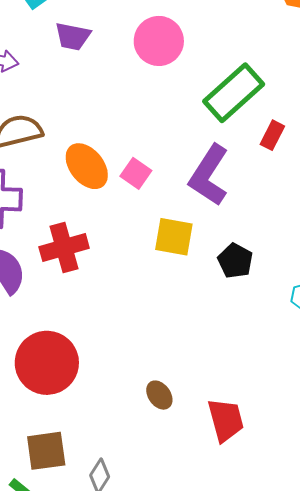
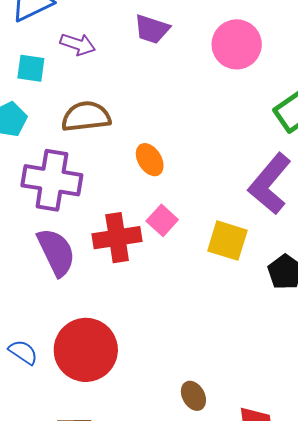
orange ellipse: (87, 166) -> (150, 160), size x0.7
pink square: (136, 173) -> (162, 220), moved

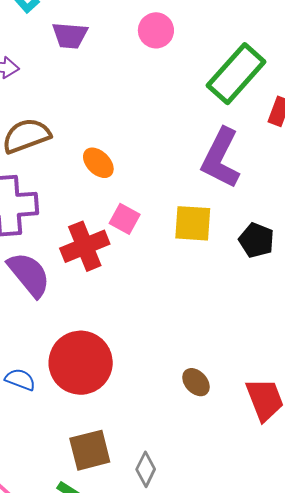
pink circle: (237, 44) -> (156, 30), size x0.7

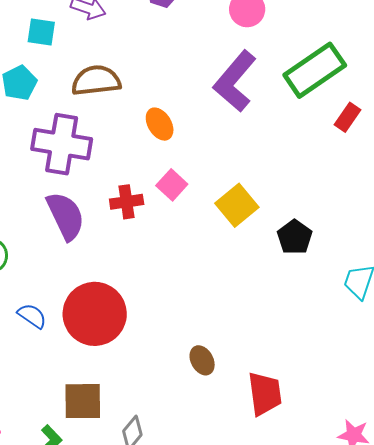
purple L-shape: (221, 158) -> (235, 81), moved
yellow square: (193, 223) -> (237, 205), turned 33
red cross: (85, 246) -> (127, 202), size x0.7

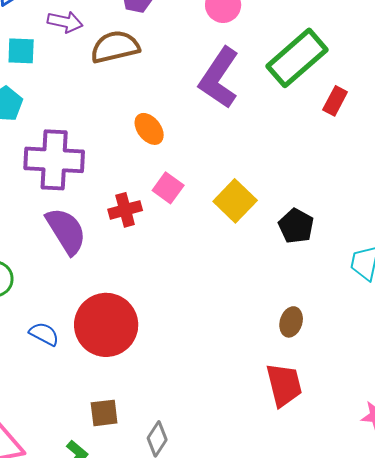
brown semicircle: (96, 81) -> (115, 47), moved
brown ellipse: (202, 360) -> (291, 322), moved, turned 52
brown square: (83, 401) -> (104, 413), size x0.7

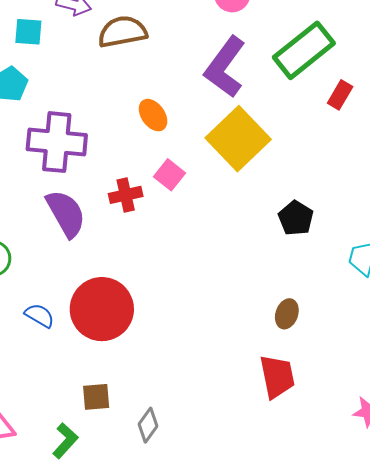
yellow square: (235, 201) -> (238, 139), moved, size x1.5

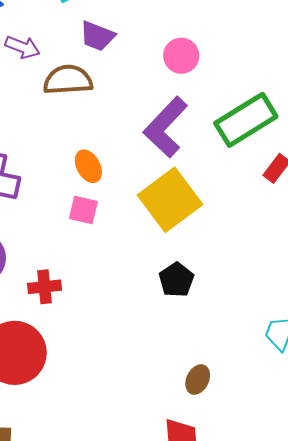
pink square: (170, 175) -> (83, 210), moved, turned -32
red cross: (126, 195) -> (45, 287), moved
black pentagon: (296, 218) -> (176, 280), moved

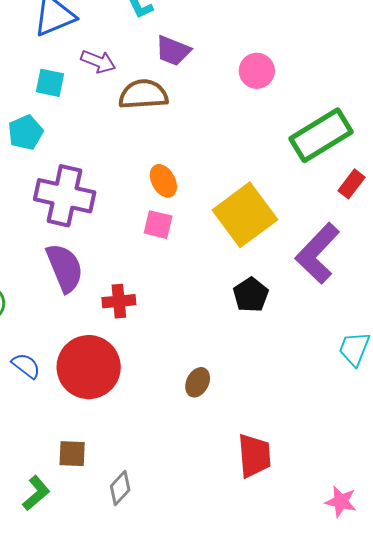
purple L-shape: (166, 127) -> (318, 253), moved
brown ellipse: (198, 379) -> (198, 382), moved

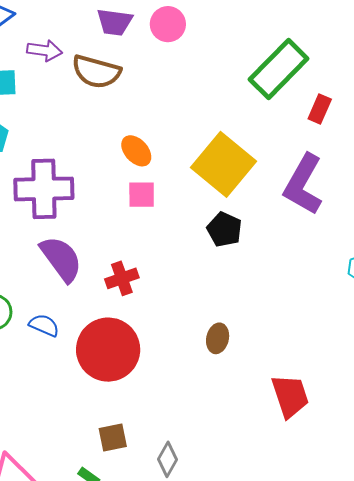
pink circle: (257, 71) -> (168, 24), moved
brown semicircle: (143, 94) -> (96, 72), turned -147
black pentagon: (251, 295) -> (224, 229), moved
blue semicircle: (26, 366) -> (44, 325), moved

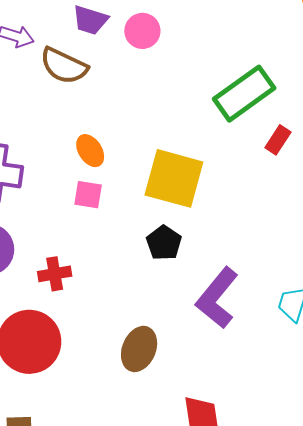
yellow square: (224, 164) -> (174, 178), turned -34
purple L-shape: (303, 184) -> (217, 298), moved
brown ellipse: (218, 338) -> (139, 349), size x1.5

